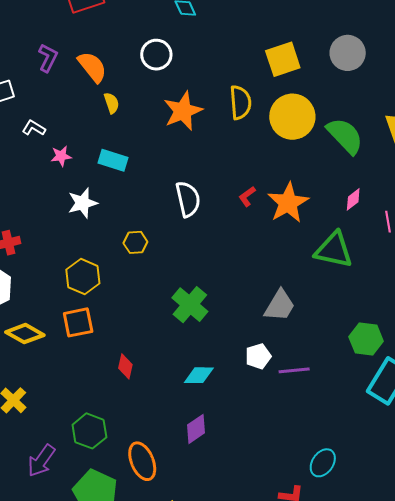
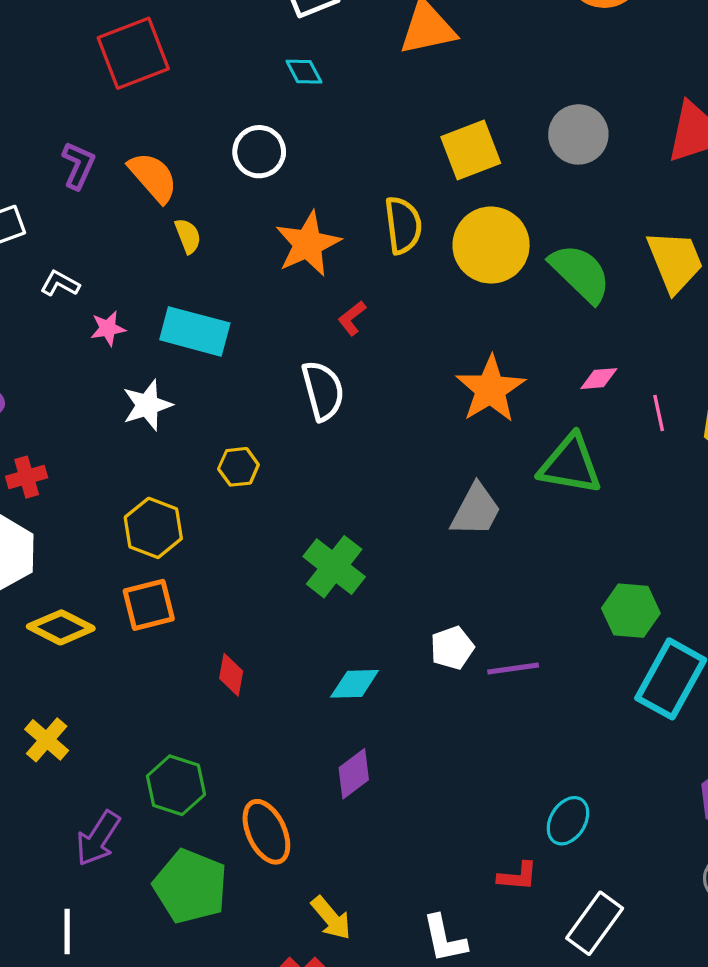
cyan rectangle: (113, 160) -> (195, 331), size x1.4
red L-shape: (247, 196) -> (352, 318), moved
pink diamond: (353, 199) -> (599, 379), turned 35
gray trapezoid: (280, 306) -> (476, 510), moved

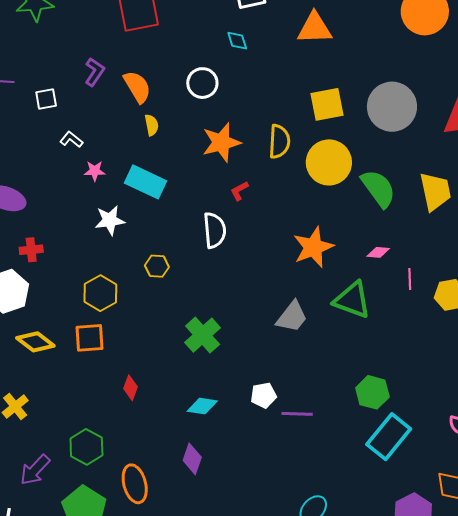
gray circle: (578, 134) -> (392, 107), size x1.4
purple diamond: (354, 774) -> (192, 459), turned -44

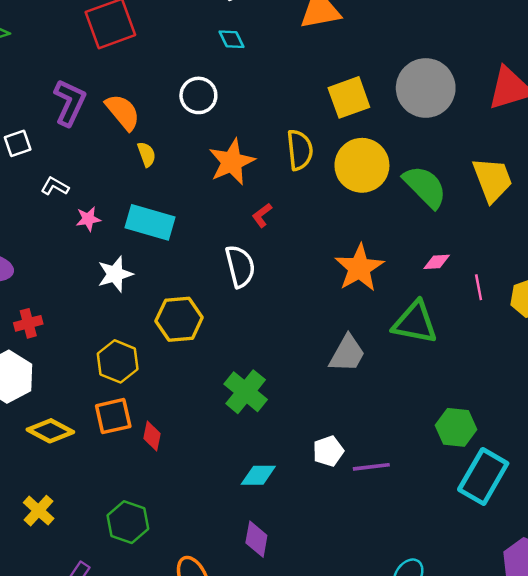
purple L-shape: (95, 72) -> (70, 103), size x1.4
yellow hexagon: (157, 266) -> (179, 319), size x1.6
red diamond: (131, 388) -> (152, 436), moved
green hexagon: (86, 447) -> (128, 522), moved

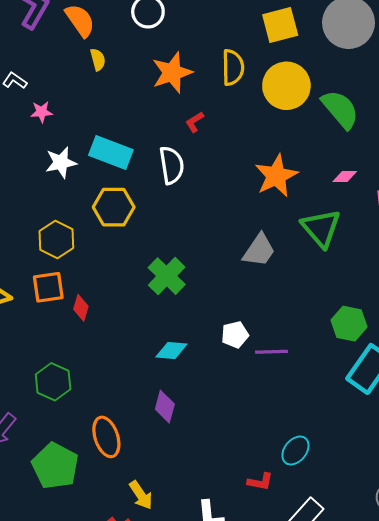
cyan rectangle: (150, 222) -> (111, 153), moved
green triangle: (415, 323) -> (321, 228), turned 33

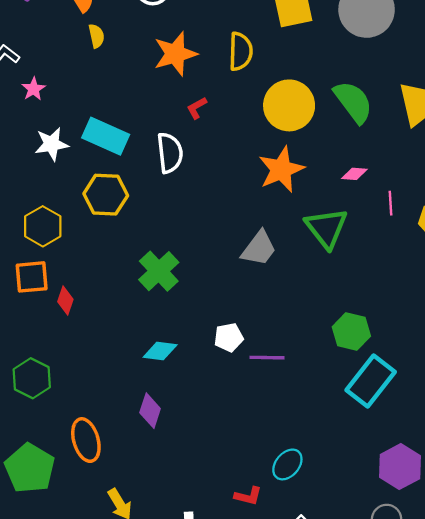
yellow circle: (286, 86) -> (289, 105), moved
pink star: (41, 112) -> (34, 89), turned -30

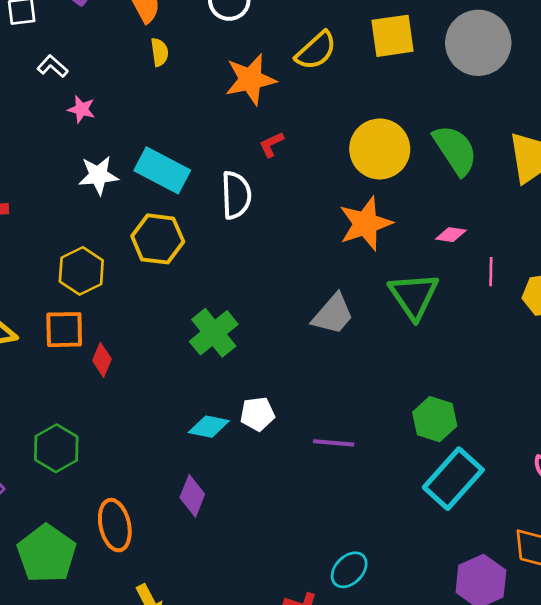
yellow semicircle: (241, 51) -> (316, 51), moved, turned 42
pink star: (34, 89) -> (81, 109), turned -30
white pentagon: (229, 337) -> (257, 414), moved

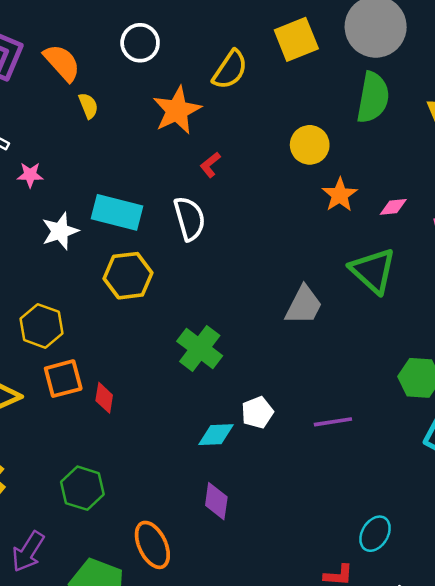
yellow circle: (380, 149) -> (310, 145), size x0.7
green semicircle: (455, 150) -> (373, 97), moved, turned 57
orange star: (365, 224) -> (340, 195), moved, size x0.7
yellow hexagon: (81, 271) -> (41, 326), moved

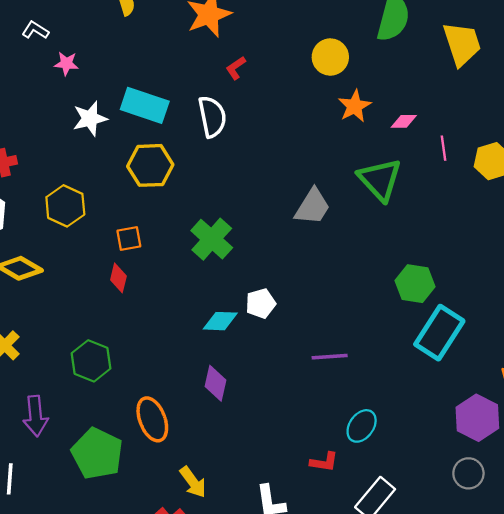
orange square: (63, 379) -> (129, 239), moved, size x0.7
purple line: (333, 422) -> (330, 357), moved
purple arrow: (28, 552) -> (35, 416), turned -42

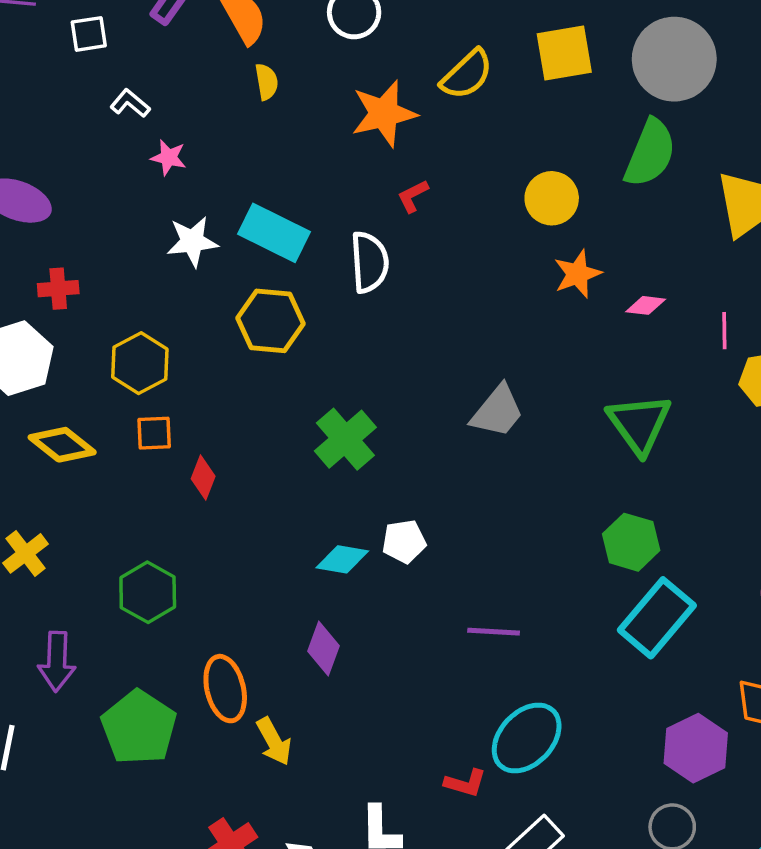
pink line: (443, 148) -> (724, 331), moved
green triangle: (380, 180) -> (639, 424), moved
orange square: (129, 239) -> (154, 433), moved
cyan ellipse: (362, 426) -> (527, 738), size x1.5
yellow arrow: (193, 482) -> (274, 741), moved

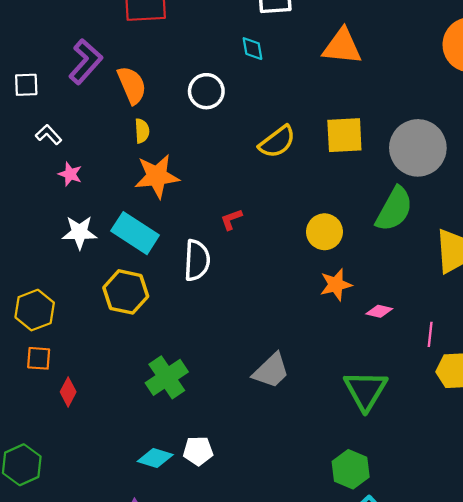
orange star: (384, 114) -> (157, 176), moved

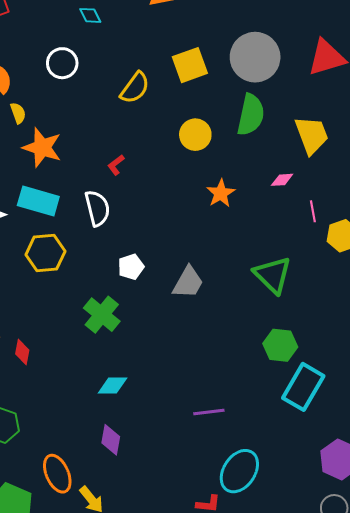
orange star: (157, 176) -> (42, 147), turned -30
yellow circle: (324, 232) -> (195, 135), moved
pink diamond: (379, 311) -> (282, 180), moved
white pentagon: (198, 451) -> (131, 267), moved

